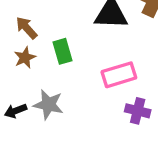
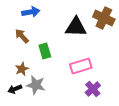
brown star: (25, 58) -> (22, 69), moved
purple cross: (138, 111) -> (93, 89), turned 35

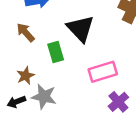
black triangle: (76, 27) -> (80, 29), moved, turned 45

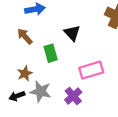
black triangle: (80, 29) -> (72, 33), size x0.7
purple cross: (118, 102) -> (73, 96), moved

